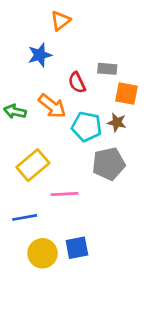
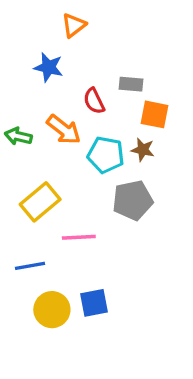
blue star: (40, 55) -> (49, 67), turned 30

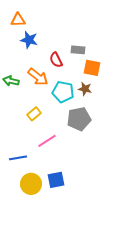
orange triangle: (74, 25) -> (18, 20), moved, turned 35
yellow rectangle: (40, 202) -> (34, 114), moved, size x0.6
pink line: (79, 237) -> (47, 141), turned -30

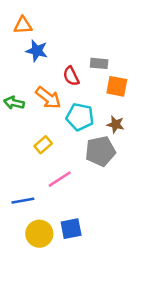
brown star: (85, 89) -> (116, 124), moved

